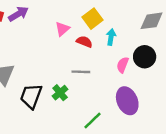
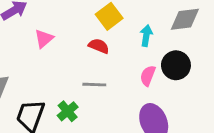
pink triangle: (62, 29) -> (44, 39), moved
cyan arrow: (111, 37) -> (146, 36), moved

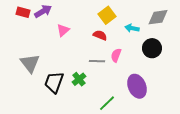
cyan arrow: (146, 36) -> (132, 28), turned -88
pink semicircle: (148, 76) -> (116, 55), moved

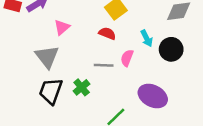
cyan arrow: (132, 28) -> (147, 38), moved, turned -128
gray triangle: (30, 63) -> (47, 57), moved
purple ellipse: (137, 86) -> (153, 96), turned -40

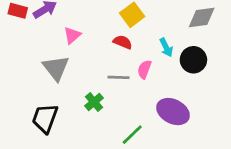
black trapezoid: (51, 91) -> (45, 118), moved

